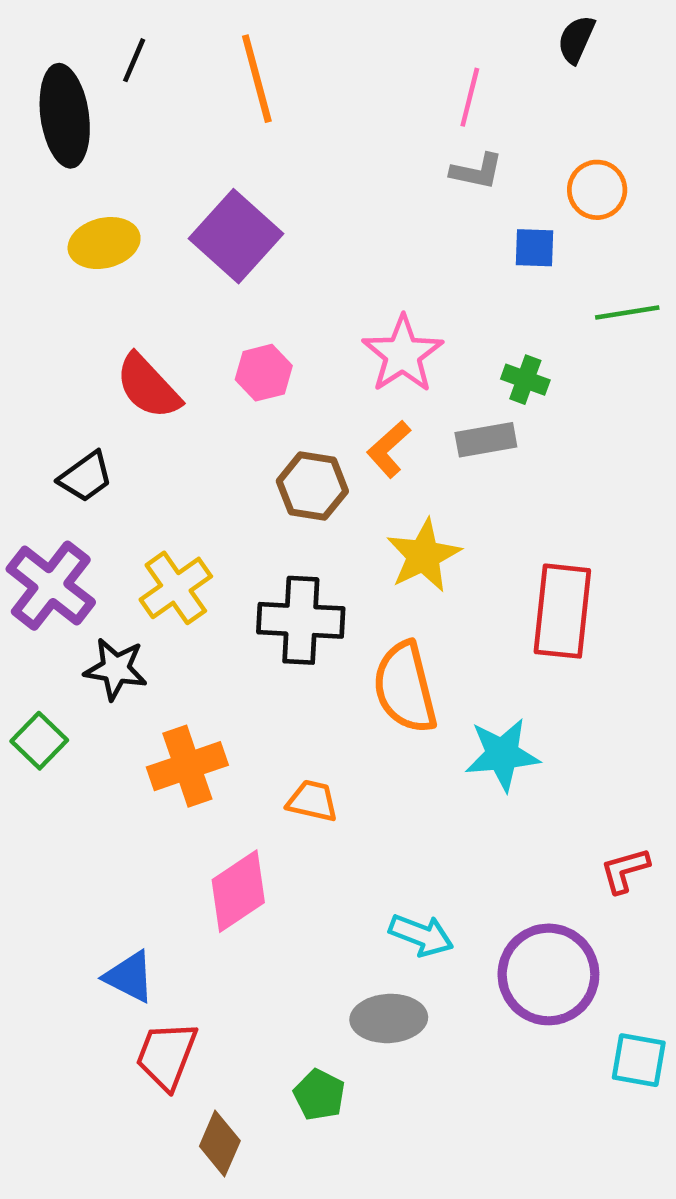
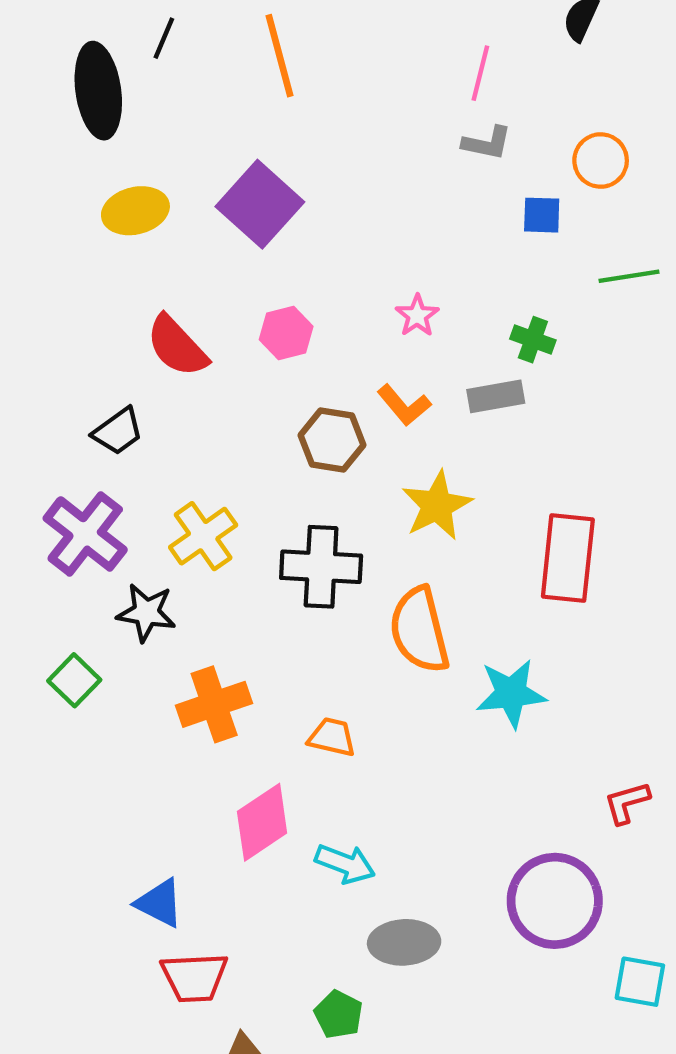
pink star: (403, 354) -> (417, 316), size x0.6
orange L-shape: (389, 449) -> (404, 405), turned -88
cyan arrow: (421, 935) -> (345, 864), moved
red trapezoid: (167, 1055) -> (194, 977), turned -114

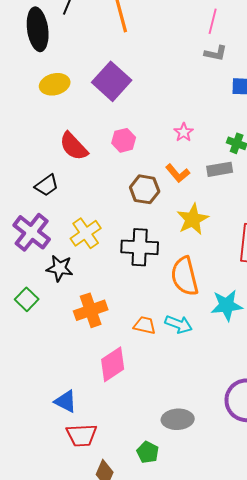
cyan arrow: (345, 864) -> (179, 324), moved

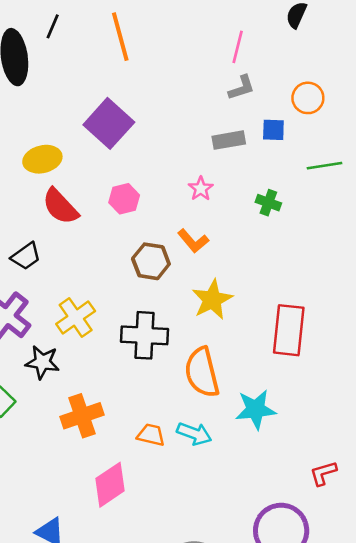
gray L-shape: (216, 53) -> (242, 88), turned -30
yellow ellipse: (55, 84) -> (42, 159), moved
gray rectangle: (220, 169) -> (229, 140), moved

